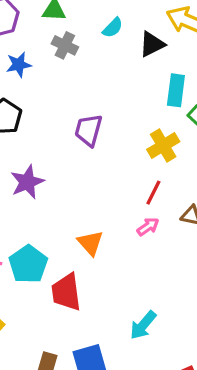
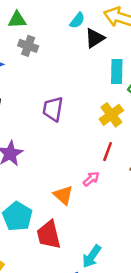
cyan semicircle: (113, 28) -> (77, 20), moved
pink arrow: (148, 227) -> (91, 179), moved
cyan arrow: (143, 325) -> (92, 256), moved

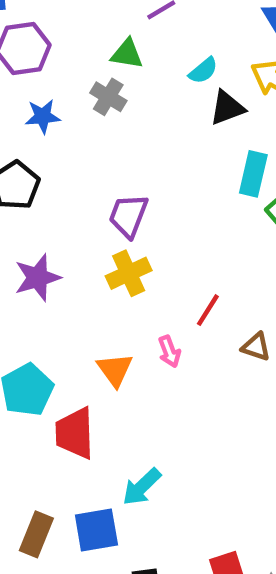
green triangle: (17, 20) -> (127, 54), moved
yellow cross: (111, 115) -> (129, 273), moved
pink arrow: (91, 179) -> (169, 352), turned 98

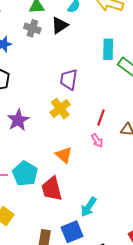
black triangle: (227, 108) -> (60, 25), moved
purple trapezoid: (128, 216) -> (69, 80), moved
pink arrow: (169, 352) -> (97, 140), moved

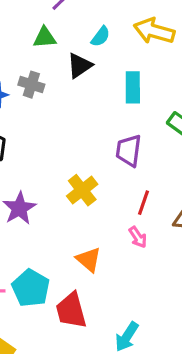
gray cross: (32, 28) -> (31, 85), moved
cyan rectangle: (108, 49) -> (133, 87), moved
purple trapezoid: (69, 80) -> (129, 151), moved

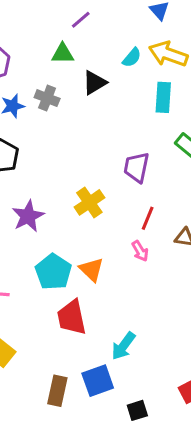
cyan semicircle: (101, 37) -> (132, 58), moved
cyan rectangle: (133, 87) -> (163, 97), moved
cyan pentagon: (31, 288) -> (53, 272), moved

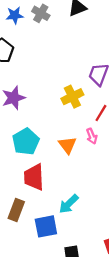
yellow cross: (89, 202) -> (72, 97), moved
orange triangle: (91, 270) -> (67, 145), moved
brown rectangle: (57, 391) -> (16, 210), moved

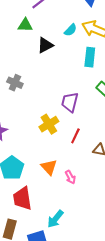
gray cross: (41, 13) -> (15, 83), moved
pink arrow: (92, 136) -> (70, 177), moved

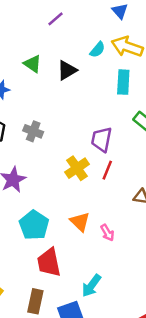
green triangle: (25, 25) -> (33, 64), moved, turned 35
gray cross: (15, 83) -> (33, 131), moved
red line: (75, 136) -> (107, 170), moved

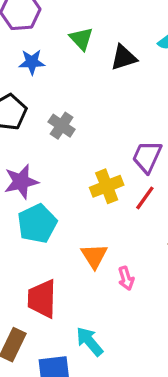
cyan pentagon: (34, 225) -> (37, 224), moved
cyan arrow: (91, 286) -> (90, 341), turned 90

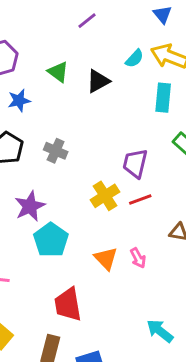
red line: (145, 198) -> (140, 199), turned 45
pink arrow: (126, 278) -> (138, 258), moved
cyan arrow: (90, 341) -> (160, 331), moved

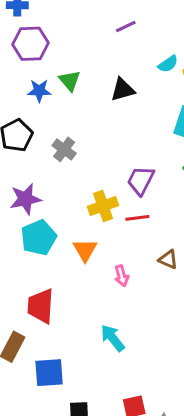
cyan semicircle: (134, 58) -> (168, 64), moved
green triangle: (58, 72) -> (70, 81), moved
orange triangle: (106, 258) -> (85, 250), moved
cyan arrow: (160, 331) -> (113, 338), moved

